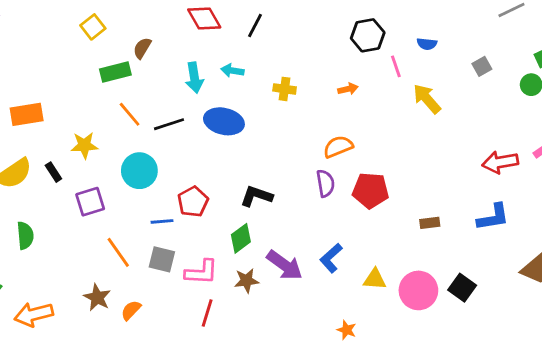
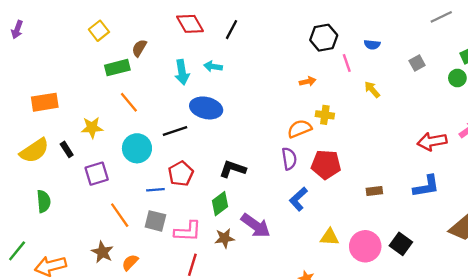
yellow cross: (285, 89) -> (325, 115), moved
yellow arrow: (427, 99) -> (372, 90), size x0.7
black line: (169, 124) -> (175, 131), moved
blue L-shape: (331, 258) -> (298, 199), moved

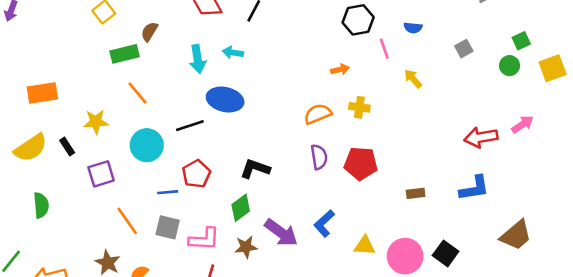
orange semicircle: (299, 129) -> (318, 114), moved
blue L-shape: (298, 199) -> (324, 223), moved

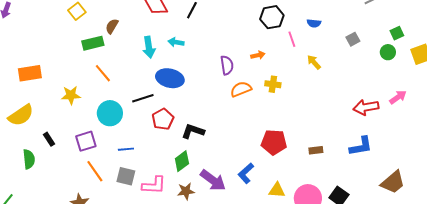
black rectangle: (67, 146) -> (49, 139), moved
purple semicircle: (319, 157) -> (227, 65), moved
red pentagon: (361, 163) -> (274, 142), moved
purple square: (101, 174) -> (86, 141), moved
red pentagon: (196, 174) -> (163, 119), moved

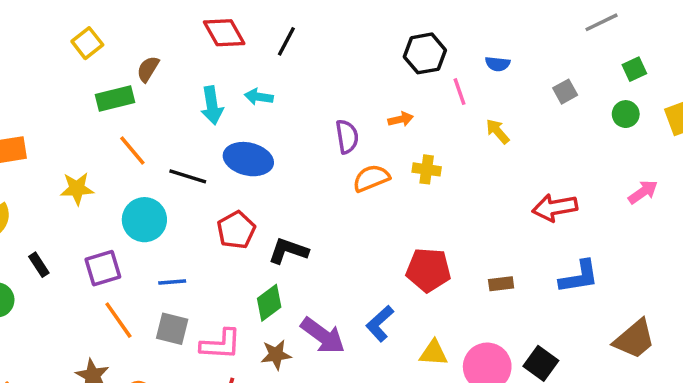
green square: (397, 33) -> (634, 69), moved
black line: (143, 98) -> (188, 176), moved, turned 35
red arrow: (366, 107) -> (555, 208), moved

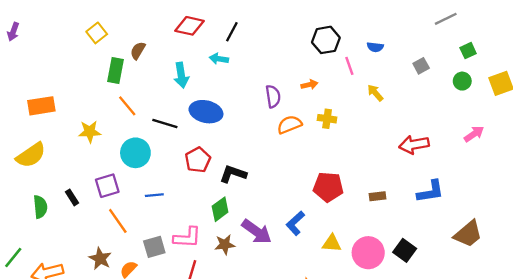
red diamond: (224, 33) -> (190, 26), turned -48
cyan arrow: (259, 97) -> (219, 59), moved
green rectangle: (115, 98) -> (115, 71), turned -65
black rectangle: (39, 265) -> (72, 197), moved
gray square: (172, 329) -> (154, 247), moved, turned -30

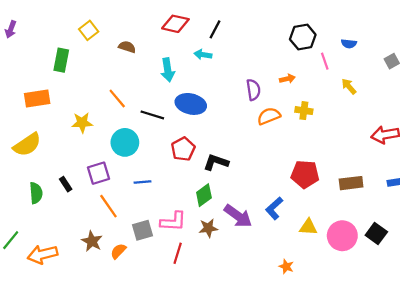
brown semicircle: (138, 51) -> (127, 47), turned 77
green rectangle: (115, 71) -> (61, 60), moved
brown rectangle: (378, 196) -> (351, 183), size x1.5

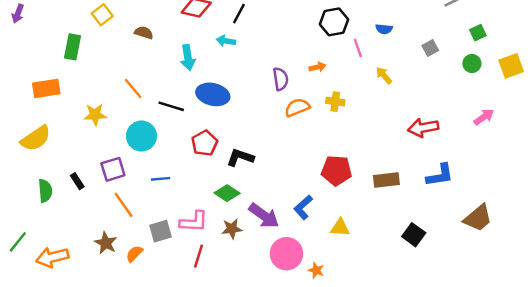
green diamond: (204, 195) -> (227, 193), turned 70
pink circle: (342, 236) -> (286, 254), moved

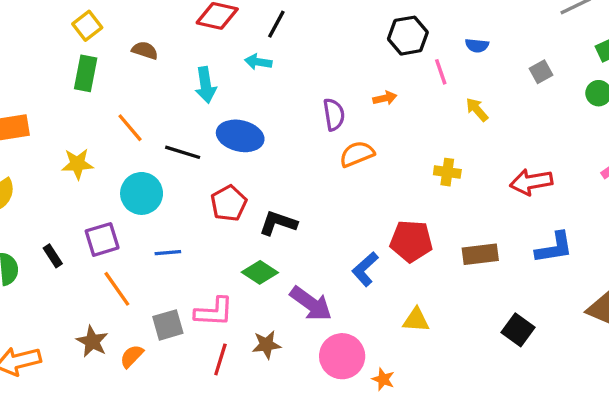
green rectangle: (73, 47) -> (86, 73), moved
yellow cross: (335, 102) -> (447, 172), moved
blue L-shape: (303, 207) -> (365, 269), moved
brown star: (232, 229) -> (266, 345), moved

